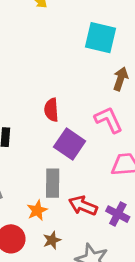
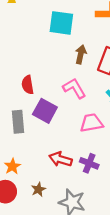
gray rectangle: (53, 183) -> (18, 122), moved
orange star: (37, 210) -> (12, 166), moved

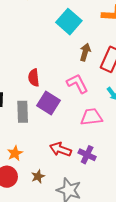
cyan square: (61, 23) -> (69, 22), turned 30

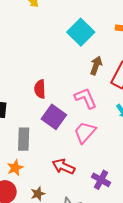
gray rectangle: (23, 112) -> (24, 139), moved
pink trapezoid: (91, 117) -> (85, 132), moved, turned -45
purple cross: (87, 155) -> (101, 180), moved

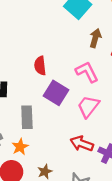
red arrow: (63, 167) -> (82, 144), moved

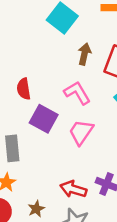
red arrow: (82, 144) -> (73, 189), moved

